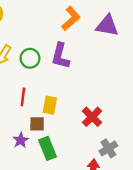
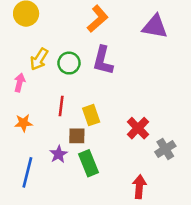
orange L-shape: (71, 19) -> (98, 19), moved
yellow rectangle: (50, 105) -> (91, 115), turned -30
gray cross: (108, 148) -> (165, 149), moved

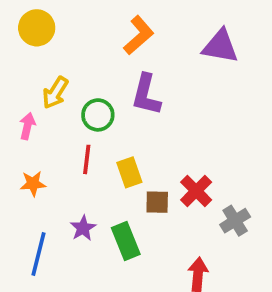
green circle: (69, 63) -> (98, 115), moved
brown square: (77, 136) -> (157, 202), moved

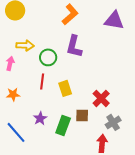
yellow arrow: (55, 93) -> (25, 45), turned -120
brown square: (157, 202) -> (82, 115), moved
gray cross: (235, 221) -> (113, 122), moved
green rectangle: (126, 241) -> (63, 125), turned 42
blue line: (39, 254) -> (16, 132), turned -55

